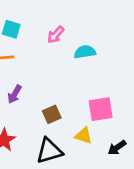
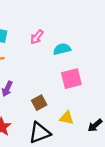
pink square: (101, 109) -> (71, 79), moved

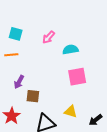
brown square: (39, 103) -> (33, 96), moved, turned 32

